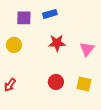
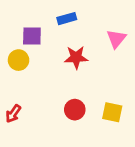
purple square: (24, 18) -> (32, 36), moved
pink triangle: (87, 49) -> (116, 39), moved

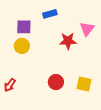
red star: (76, 57) -> (68, 41), moved
yellow circle: (19, 60) -> (22, 46), moved

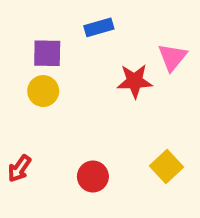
red circle: (56, 82) -> (93, 176), moved
yellow square: (84, 84) -> (166, 167), turned 35

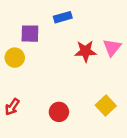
pink triangle: (172, 57) -> (112, 47), moved
yellow circle: (43, 91) -> (15, 58), moved

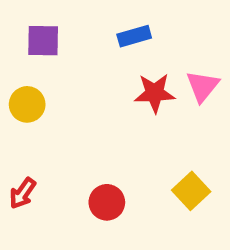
blue rectangle: (63, 17) -> (134, 36), moved
purple square: (30, 34) -> (43, 41), moved

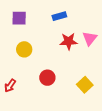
yellow circle: (27, 104) -> (24, 49), moved
red circle: (107, 202) -> (47, 78), moved

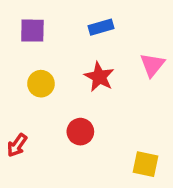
red star: (69, 41) -> (99, 77), moved, turned 30
yellow square: (85, 85) -> (145, 164), moved, turned -35

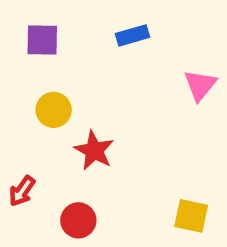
red star: (99, 77) -> (94, 150), moved
red circle: (80, 132) -> (78, 220), moved

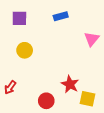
red star: (94, 150) -> (70, 84), moved
red circle: (78, 220) -> (46, 101), moved

